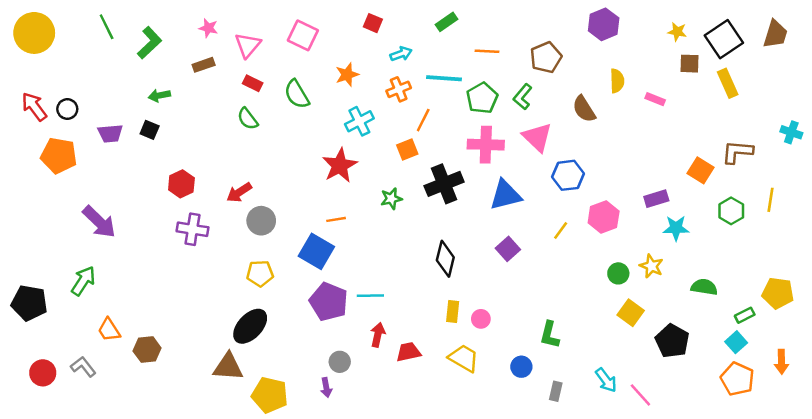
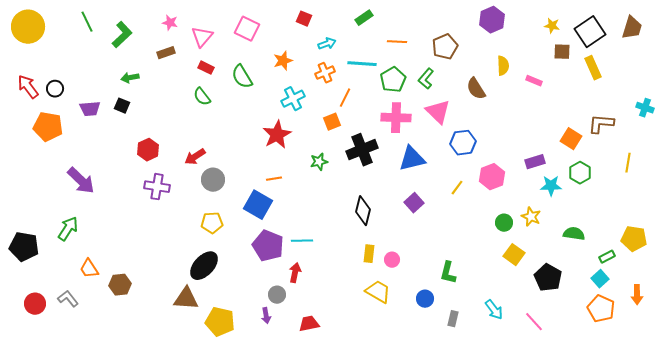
green hexagon: (731, 211) -> (580, 173), moved
red arrow: (378, 335) -> (295, 273), moved
red trapezoid: (408, 352) -> (309, 324), moved
pink line: (640, 395) -> (534, 322), moved

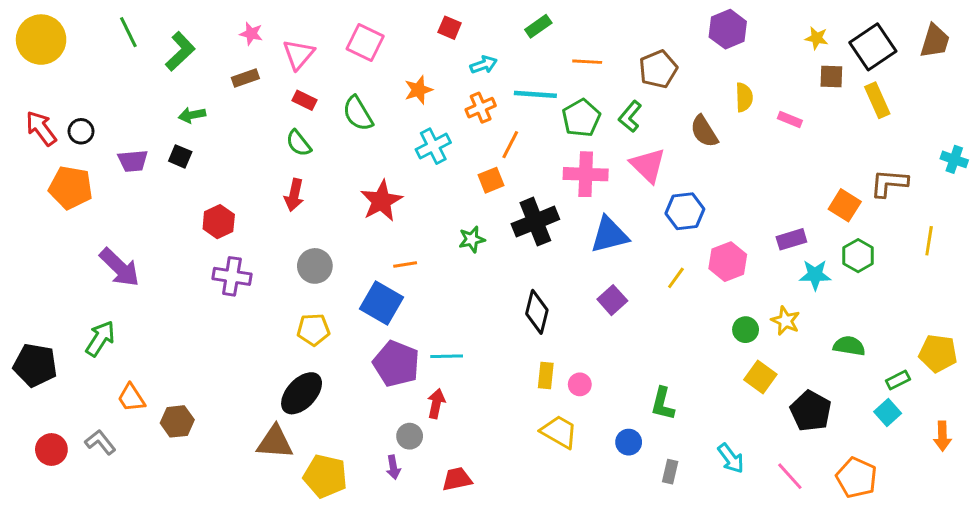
red star: (277, 135) -> (381, 201), moved
red arrow: (195, 157) -> (294, 195), moved, turned -45
orange pentagon: (601, 309) -> (857, 478), moved

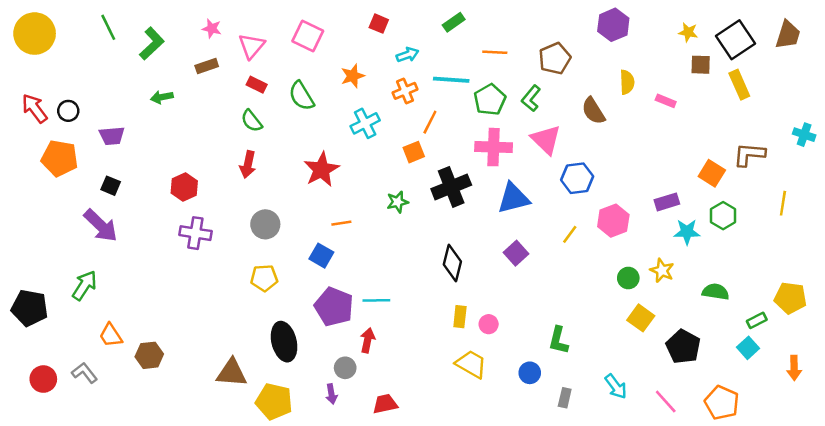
black square: (180, 156) -> (111, 186), moved
blue square: (381, 303) -> (321, 256), size x0.7
black ellipse: (302, 393) -> (284, 342), moved, turned -57

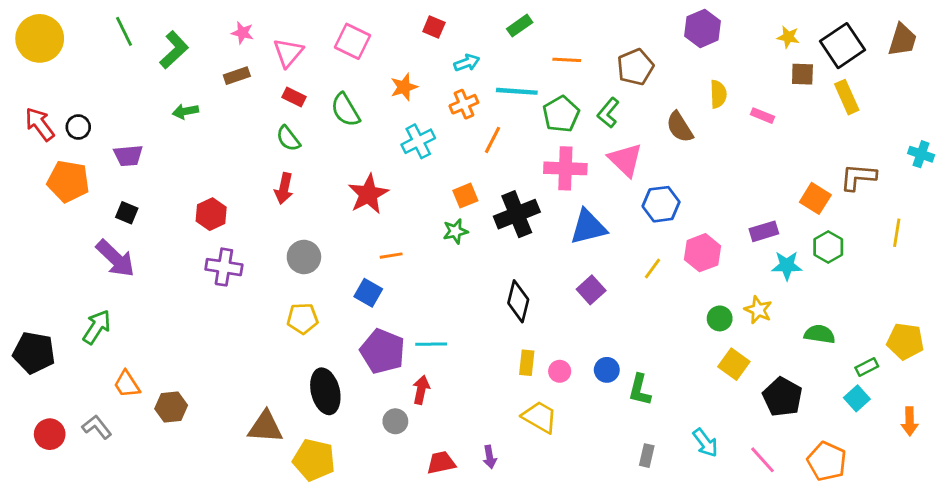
orange square: (414, 152) -> (465, 196), moved
blue circle: (530, 373) -> (607, 370), moved
purple arrow: (331, 394) -> (490, 457), moved

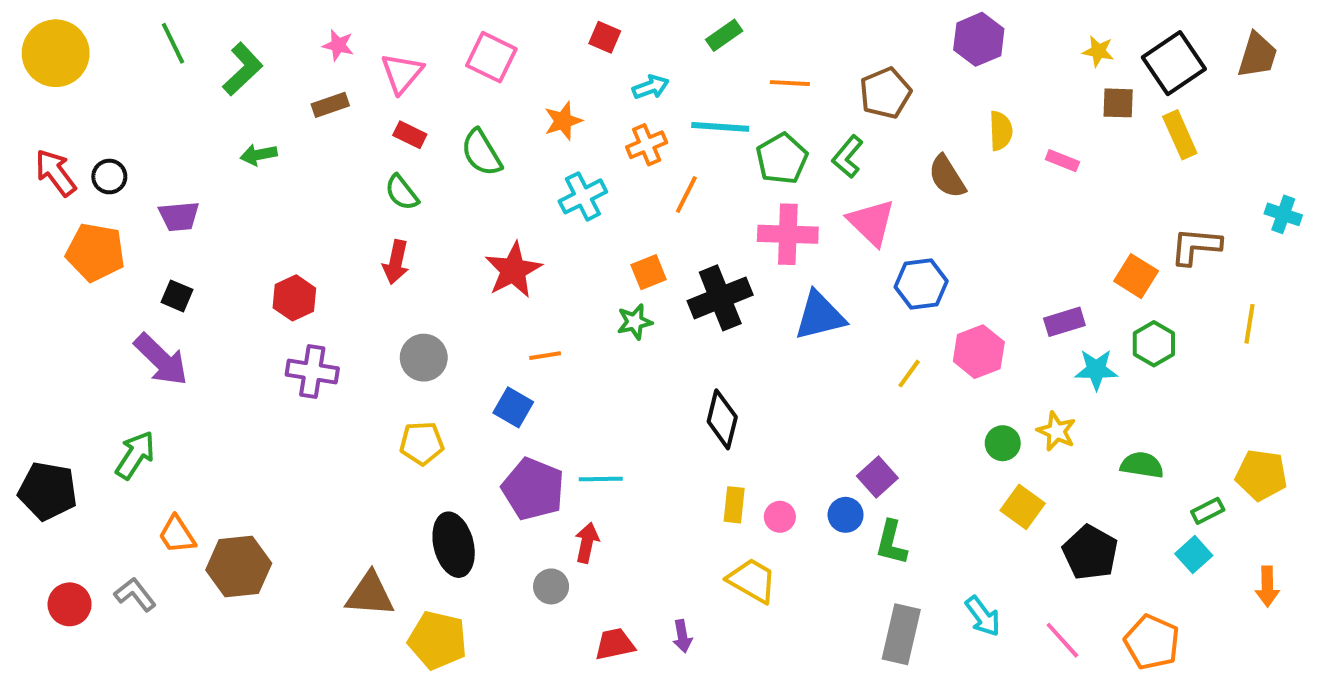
purple square: (591, 290) -> (877, 477), moved
brown hexagon: (171, 407) -> (239, 567), size x1.4
gray rectangle: (647, 456) -> (901, 634), size x1.8

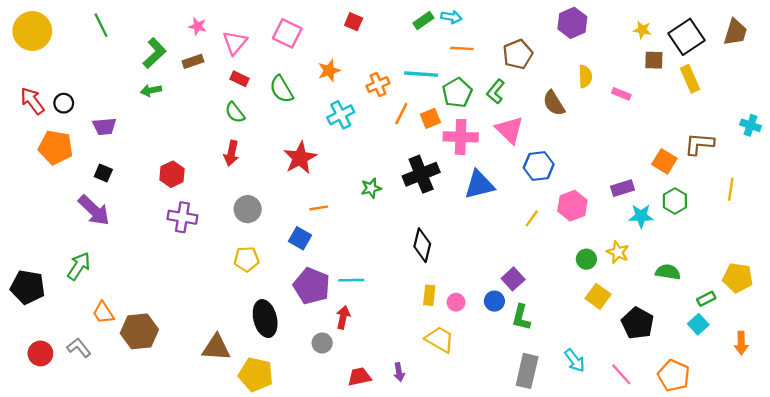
green L-shape: (243, 69) -> (155, 53), moved
cyan arrow: (651, 87) -> (451, 17), moved, turned 30
orange square: (649, 272) -> (430, 118), moved

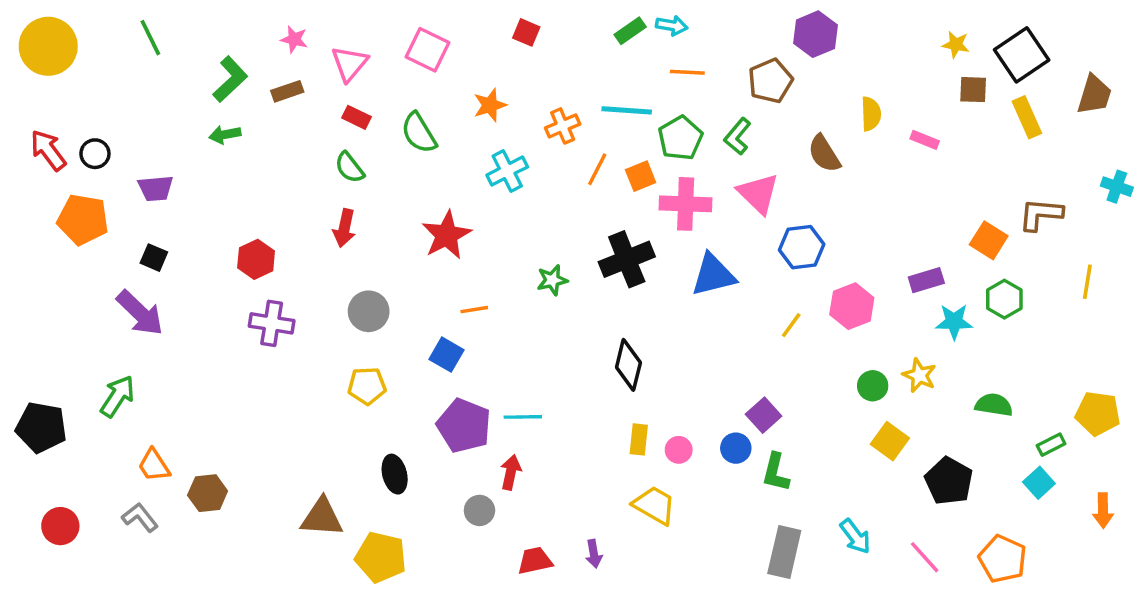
purple hexagon: (572, 23) -> (815, 34), moved
brown trapezoid: (735, 32) -> (1094, 95), moved
black ellipse: (265, 319) -> (395, 474), size x0.7
brown hexagon: (139, 331) -> (208, 493), size x0.7
gray L-shape: (79, 348) -> (140, 517), moved

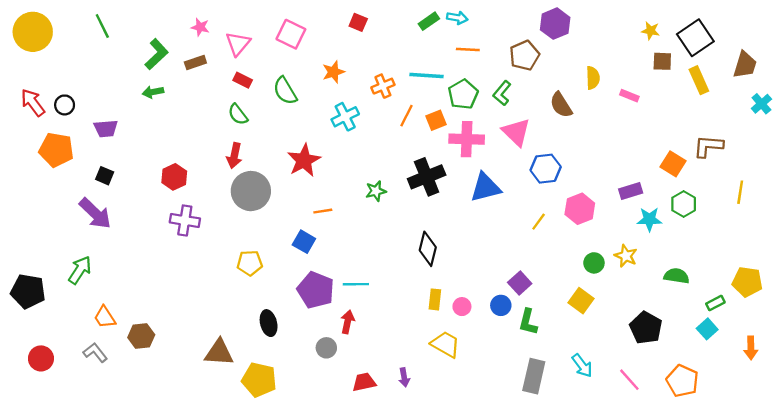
cyan cross: (1117, 187) -> (761, 104), moved, turned 30
gray circle: (369, 311) -> (251, 191), moved, size x1.4
yellow square: (890, 441) -> (581, 301), moved

